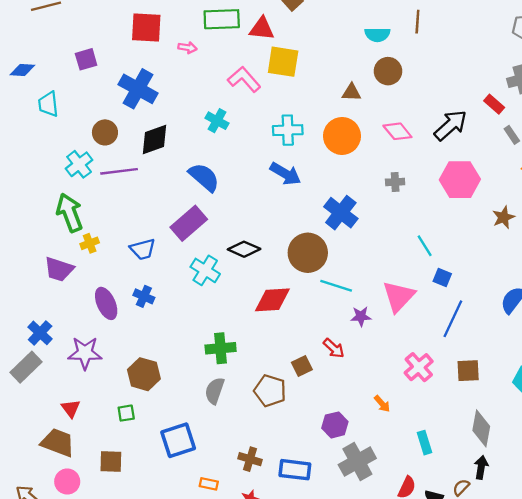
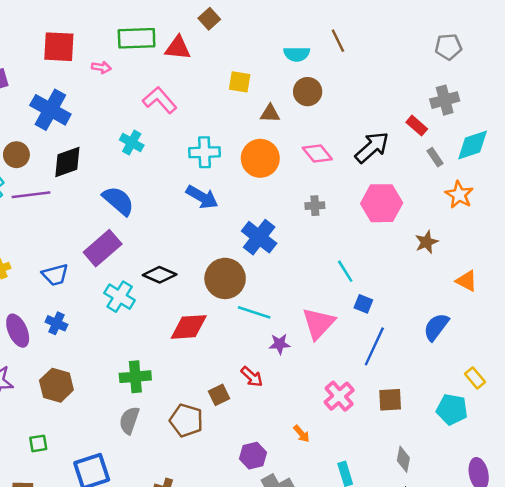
brown line: (417, 22) -> (338, 41), turned -30
yellow square: (283, 62) -> (240, 82), moved, size x0.7
brown hexagon: (144, 374) -> (56, 385), moved
gray diamond: (481, 428) -> (403, 459), size x0.7

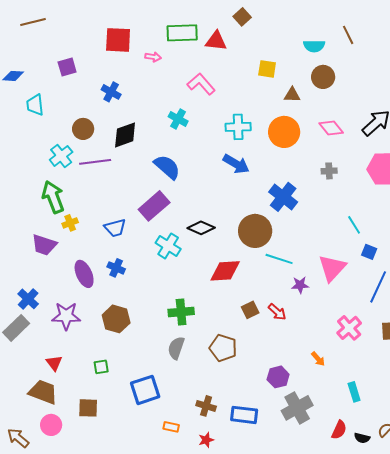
blue cross: (50, 110) -> (111, 92), size x0.6
brown square: (219, 395) -> (250, 310), moved

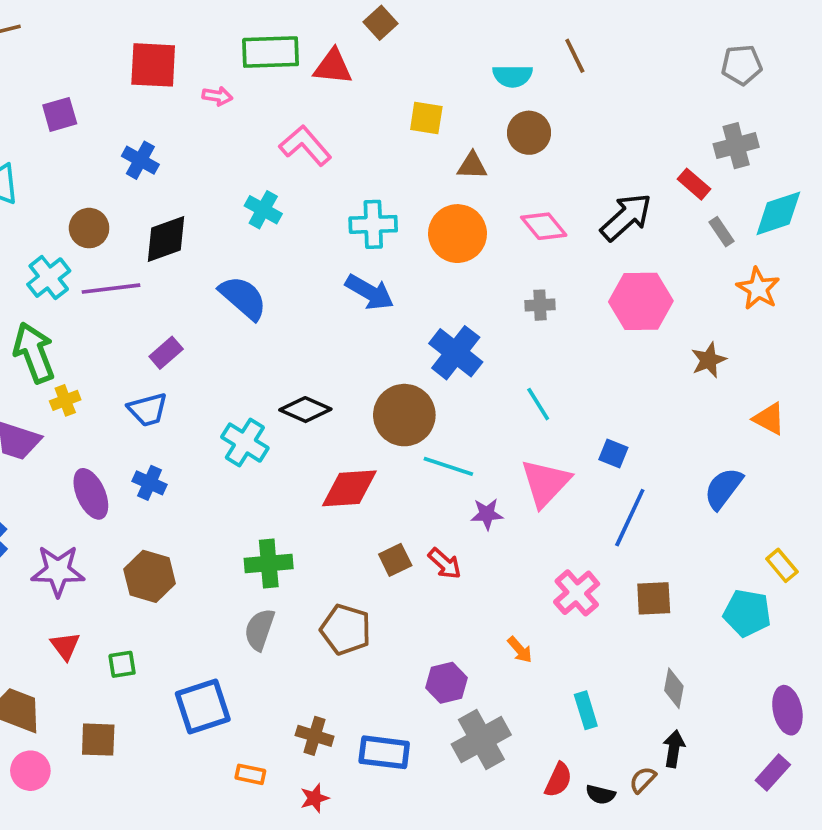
purple rectangle: (154, 206) -> (166, 353), moved, size x0.6
cyan line: (354, 225) -> (538, 404), moved
red triangle: (54, 363) -> (65, 646), moved

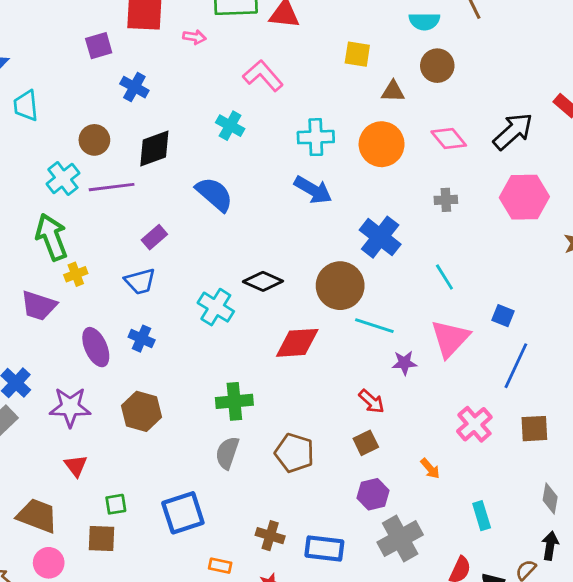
purple square: (60, 114) -> (99, 46), moved
brown square: (395, 560) -> (366, 443), moved
green square: (122, 664) -> (116, 504), moved

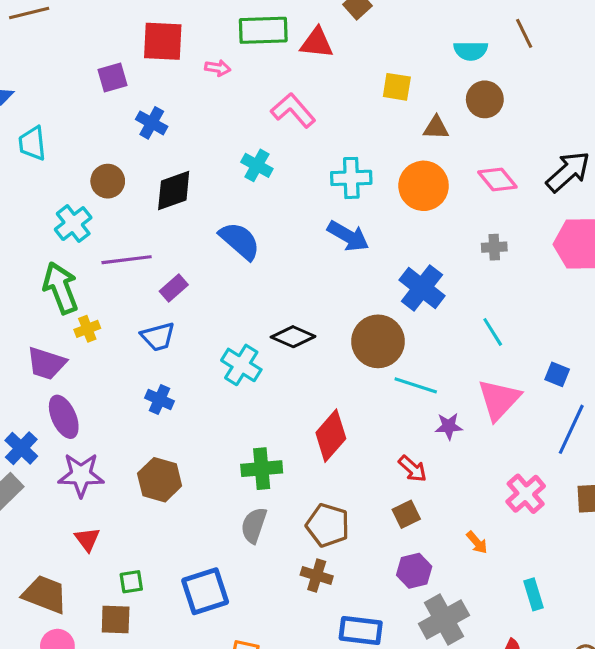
purple line: (112, 187) -> (127, 260), moved
red diamond: (297, 343) -> (331, 436), moved, turned -45
purple ellipse: (96, 347) -> (64, 417), moved
brown cross: (270, 536) -> (317, 575), moved

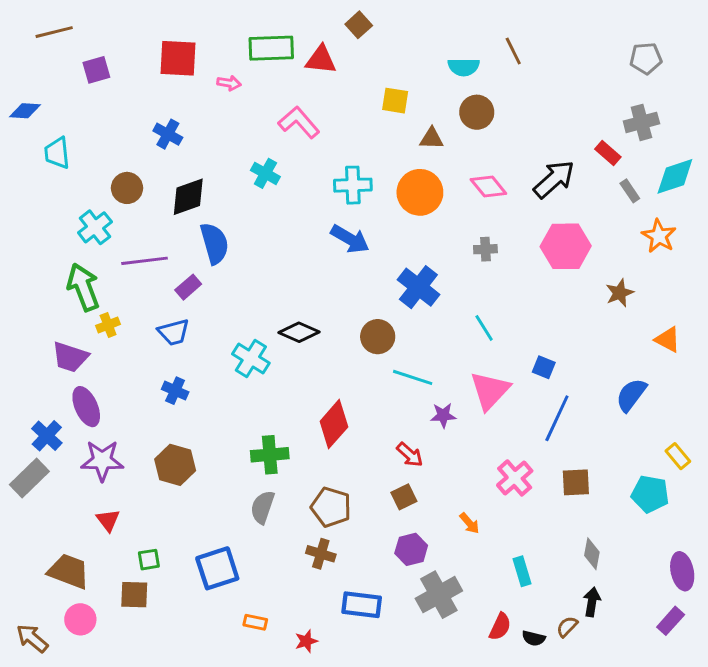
purple square: (112, 77) -> (96, 70), moved
blue semicircle: (240, 241) -> (214, 243), moved, turned 33
brown circle: (378, 341) -> (378, 337), size x0.7

